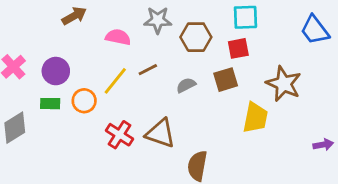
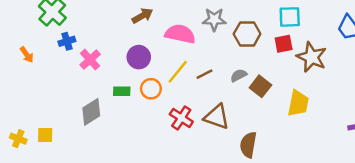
pink semicircle: (118, 37) -> (180, 34), size x1.4
brown line: (148, 70) -> (204, 74), moved
purple circle: (56, 71) -> (139, 57), moved
brown square: (226, 80) -> (260, 86), moved, turned -35
brown star: (284, 84) -> (312, 57), moved

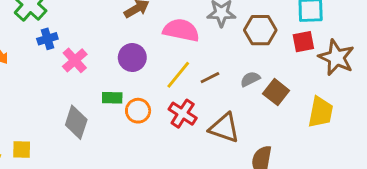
orange circle: (151, 89) -> (138, 111), moved
gray diamond: (91, 112) -> (76, 122), turned -40
red cross: (181, 118) -> (183, 114), moved

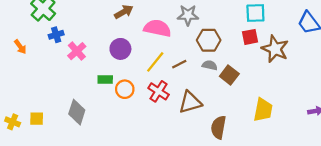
brown hexagon: (260, 30) -> (209, 40), moved
gray semicircle: (250, 79) -> (210, 65), turned 40
yellow trapezoid: (321, 112) -> (263, 110), moved
gray diamond: (76, 122) -> (77, 112), moved
brown triangle: (224, 128) -> (190, 102), turned -35

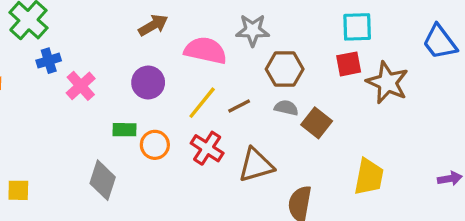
gray diamond: (77, 112) -> (103, 180), moved

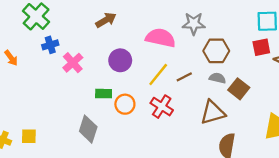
brown arrow: (153, 25) -> (106, 20), moved
brown triangle: (256, 165) -> (213, 112), moved

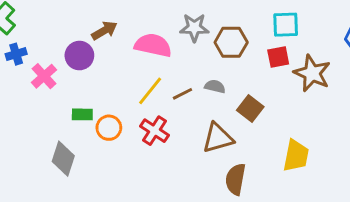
brown arrow: (106, 20) -> (104, 30), moved
brown hexagon: (216, 51) -> (231, 42), moved
purple circle: (120, 60) -> (79, 56), moved
gray semicircle: (217, 78) -> (215, 86), moved

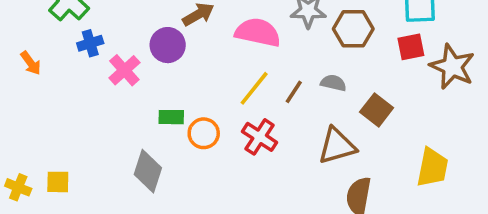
brown line: (182, 94) -> (294, 92), turned -30

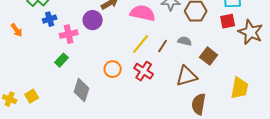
pink cross: (124, 70) -> (69, 34), turned 30
green rectangle: (171, 117) -> (62, 60), moved, turned -48
yellow square: (58, 182) -> (32, 96), turned -32

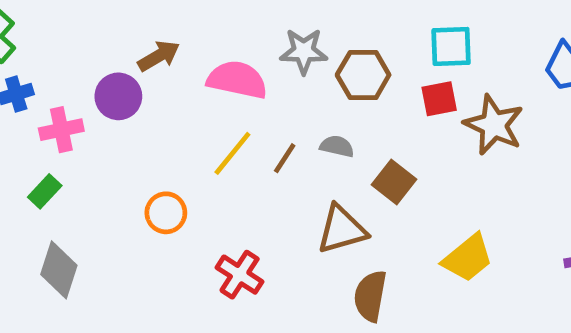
red cross: (144, 71) -> (240, 275), moved
yellow trapezoid: (240, 88) -> (468, 258), turned 40
gray diamond: (82, 90) -> (59, 270), moved

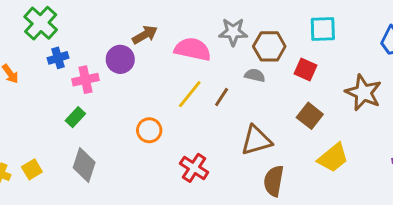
red square: (439, 99) -> (305, 69), moved, turned 35
brown star: (494, 125) -> (363, 93), moved
gray semicircle: (337, 146) -> (255, 75), moved
brown square: (394, 182) -> (310, 116), moved

